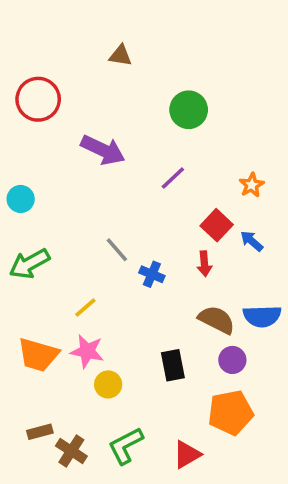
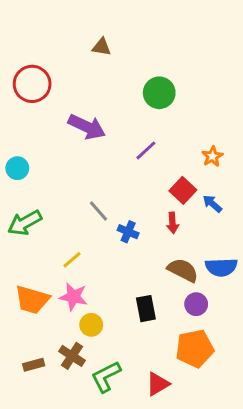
brown cross: (71, 451) -> (72, 356), moved

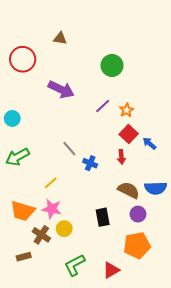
brown triangle: (102, 47) -> (60, 38), moved
orange star: (212, 156) -> (127, 110), moved
brown cross: (72, 356) -> (41, 235), moved

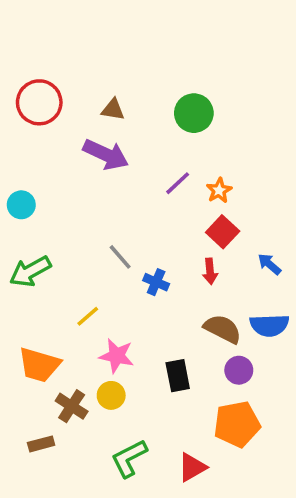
brown triangle: (60, 38) -> (113, 110), moved
blue arrow: (149, 143) -> (269, 264), moved
pink star: (52, 209) -> (117, 356), moved

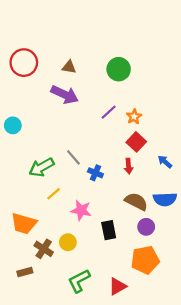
green arrow: (30, 271) -> (41, 167), moved
pink star: (117, 356) -> (81, 210), moved

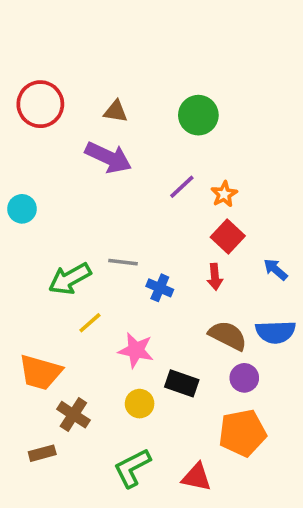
gray line: (73, 157) -> (123, 262), turned -42
black rectangle: (109, 230) -> (182, 383), turned -60
yellow circle: (68, 242) -> (140, 404), moved
red triangle: (118, 286) -> (197, 477), turned 42

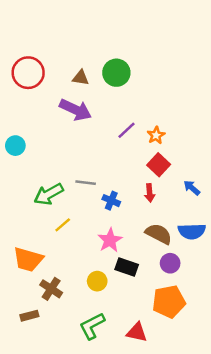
green circle: (198, 115) -> (116, 73), moved
pink star: (136, 350) -> (110, 240), moved, turned 30

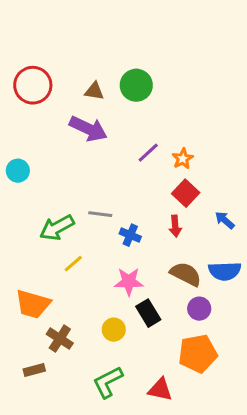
pink star: (110, 240) -> (129, 282), turned 30
black rectangle: (127, 267) -> (148, 313), turned 40

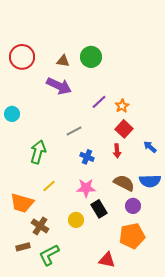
gray line: (100, 214) -> (74, 131), moved, turned -35
green arrow: (57, 228) -> (38, 152), turned 135
yellow line: (73, 264) -> (49, 186), moved
green L-shape: (108, 382) -> (49, 255), moved

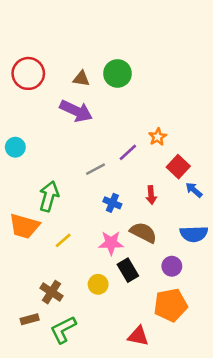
purple line: (99, 102) -> (128, 152), moved
red square: (124, 129) -> (178, 167), moved
brown semicircle: (124, 183) -> (143, 233), moved
orange trapezoid: (22, 203) -> (24, 226), moved

